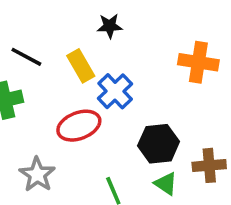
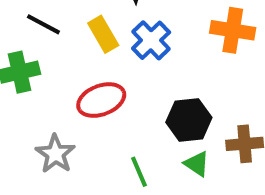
blue cross: (115, 91) -> (151, 40), moved

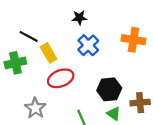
yellow rectangle: (103, 34) -> (49, 53), moved

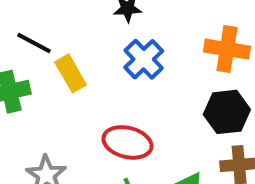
red ellipse: (61, 78) -> (127, 142), moved, turned 35
black hexagon: (109, 89) -> (227, 112), moved

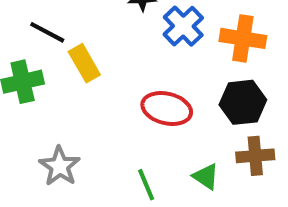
blue cross: (144, 59) -> (183, 26), moved
red ellipse: (127, 142) -> (167, 109), moved

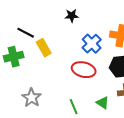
blue cross: (183, 26) -> (92, 44), moved

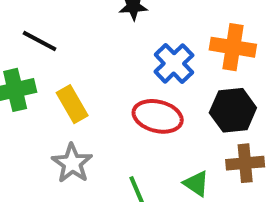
yellow rectangle: (44, 48) -> (72, 104), moved
gray star: (32, 98) -> (72, 163), moved

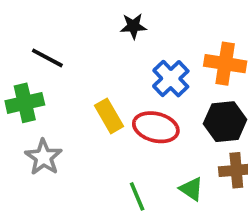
yellow rectangle: (72, 104) -> (109, 116), moved
gray star: (72, 163) -> (44, 157), moved

